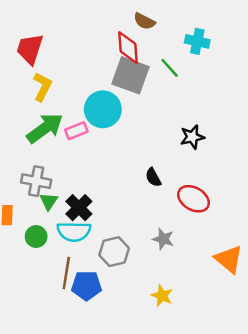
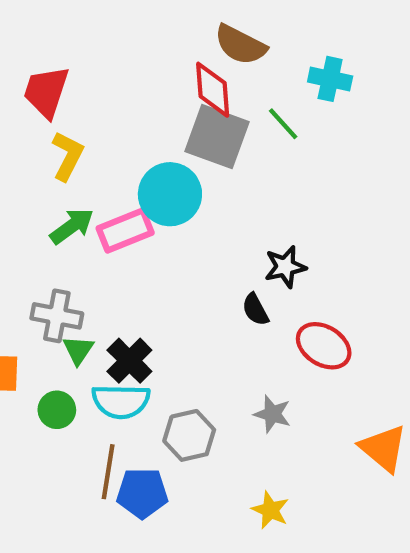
brown semicircle: (144, 21) -> (240, 45), size x1.4
green arrow: (45, 128) -> (72, 226), size x0.7
pink rectangle: (76, 131) -> (125, 231), size x1.4
black star: (192, 137) -> (285, 267), moved

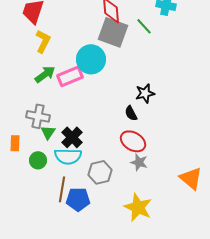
red ellipse: (324, 346) -> (133, 141), moved
yellow star: (270, 510) -> (138, 207), size x1.6

